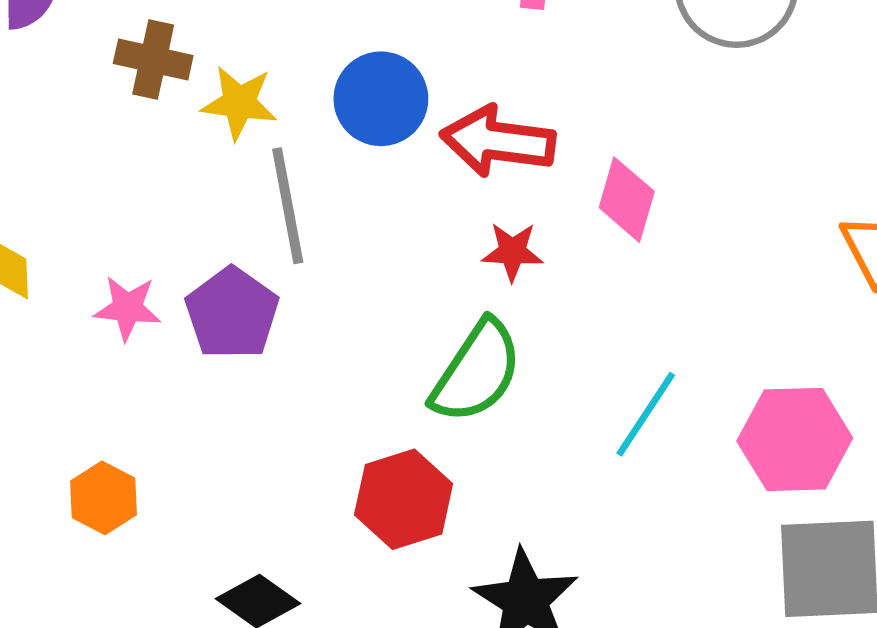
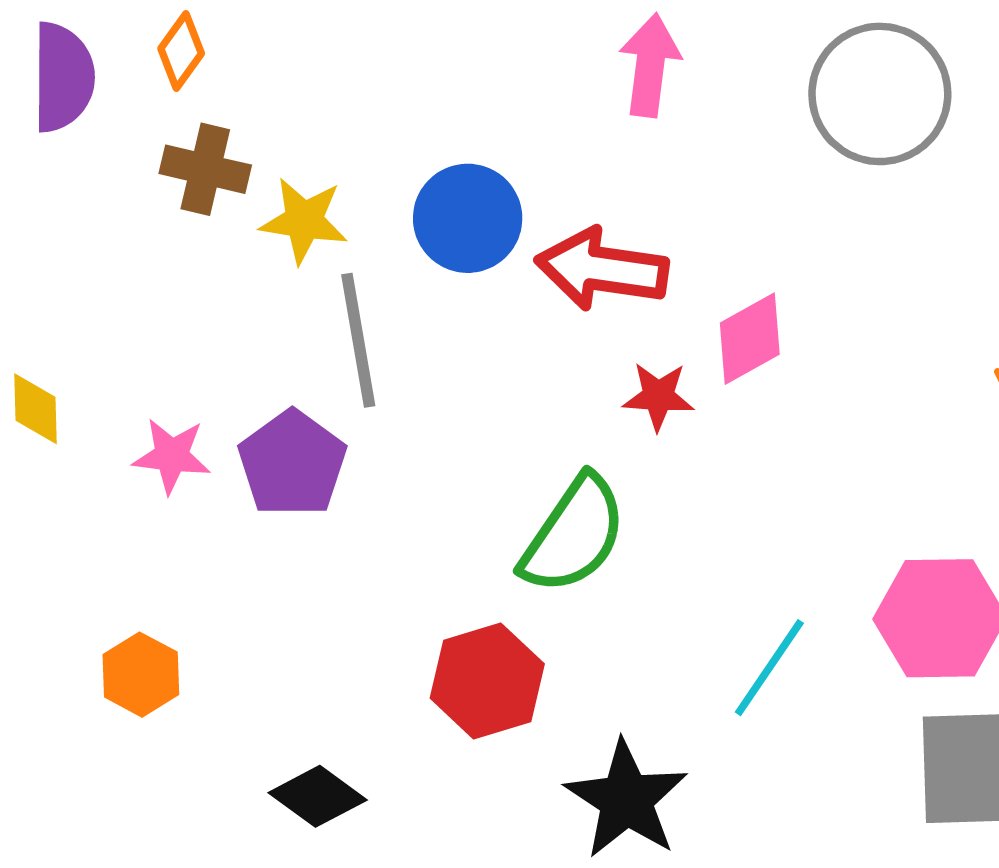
pink diamond: (627, 200) -> (750, 339), turned 44
red star: (512, 252) -> (658, 396), moved
cyan line: (646, 414) -> (769, 668), moved

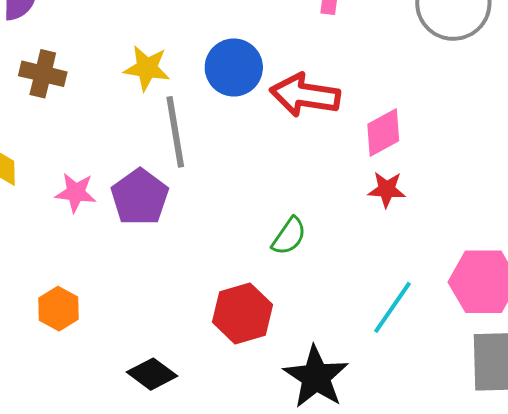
brown cross: (205, 169) -> (43, 74), moved
red star: (658, 396) -> (387, 189), moved
green semicircle: (574, 535) -> (289, 236), size x0.6

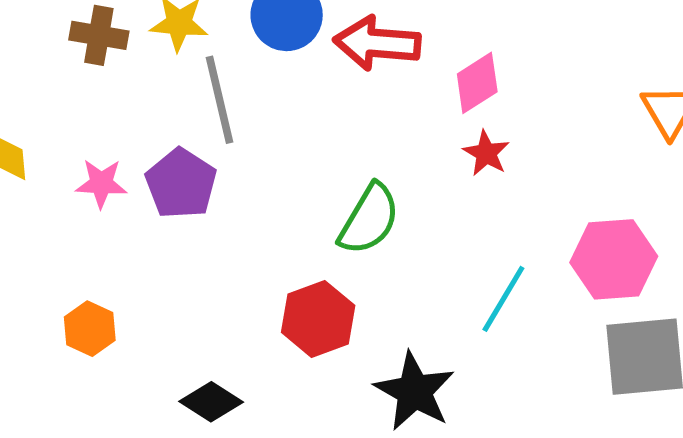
brown cross: (43, 74) -> (99, 35), moved
red star: (387, 189) -> (486, 153), turned 30
green semicircle: (289, 236) -> (369, 219), size x1.5

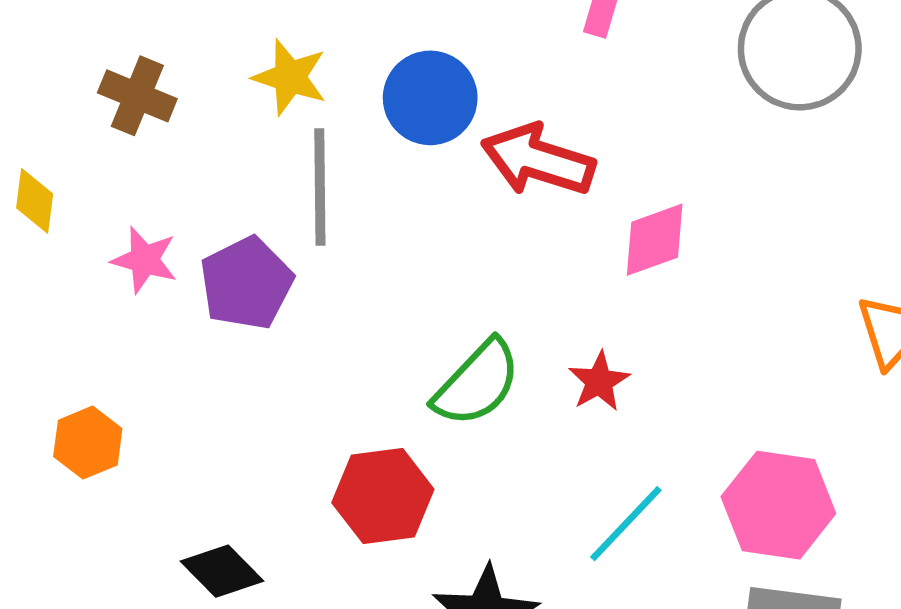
brown cross: (99, 35) -> (137, 96), moved
red star: (486, 153) -> (599, 381), moved

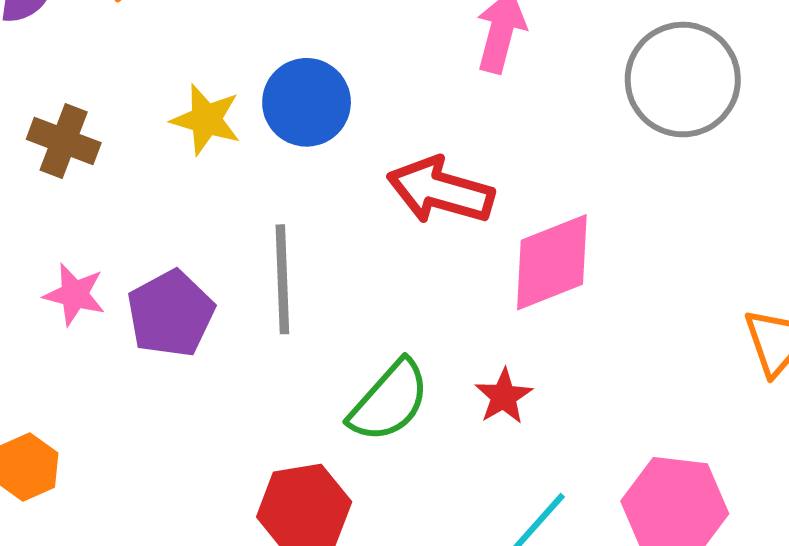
blue circle: (430, 98) -> (307, 102), moved
gray line: (320, 187) -> (282, 279), moved
pink diamond: (655, 240) -> (552, 262), size x1.4

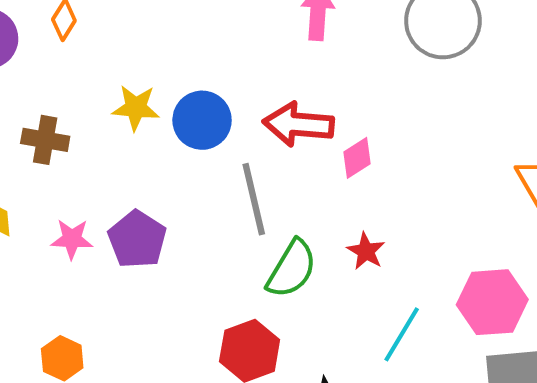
blue circle: (307, 102) -> (202, 120), moved
pink diamond: (552, 262) -> (357, 158), moved, size x0.6
gray line: (282, 279) -> (254, 199), moved

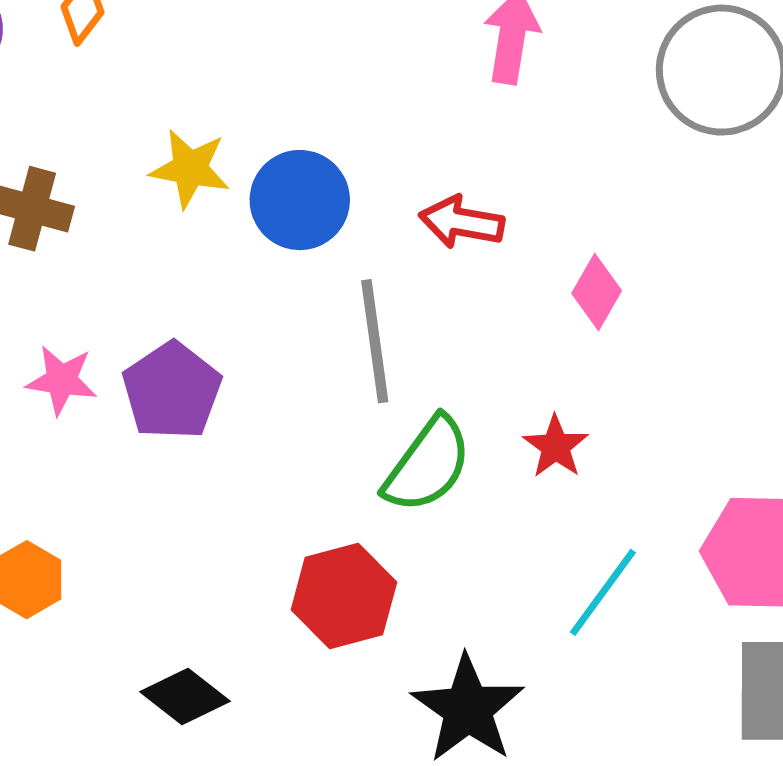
red arrow: (298, 124) -> (462, 222), size x0.7
pink diamond: (357, 158) -> (597, 292), moved, turned -33

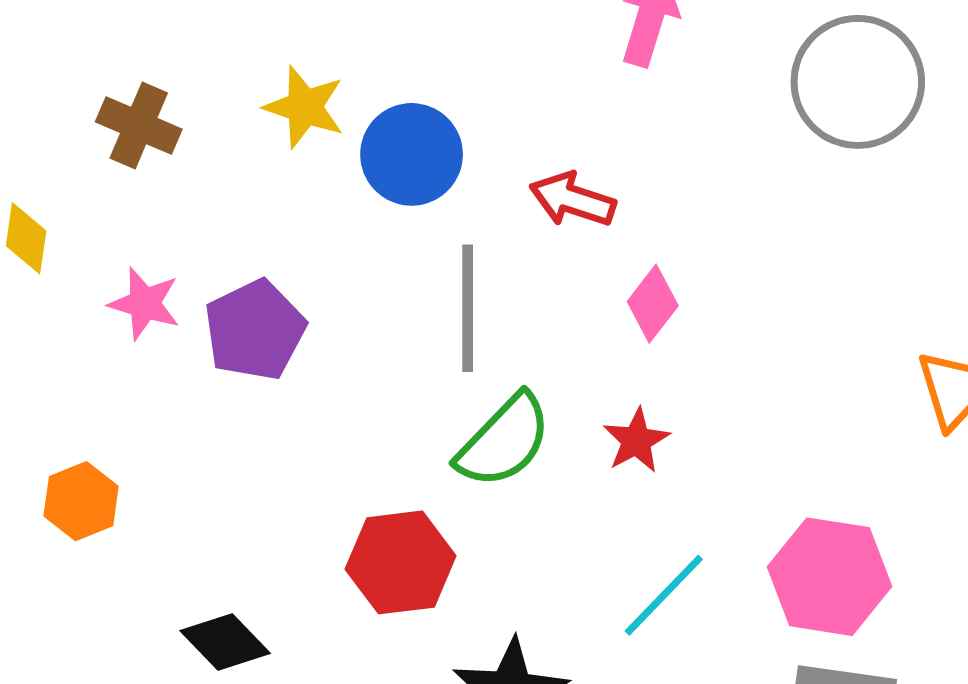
pink diamond: (597, 292) -> (653, 304), moved

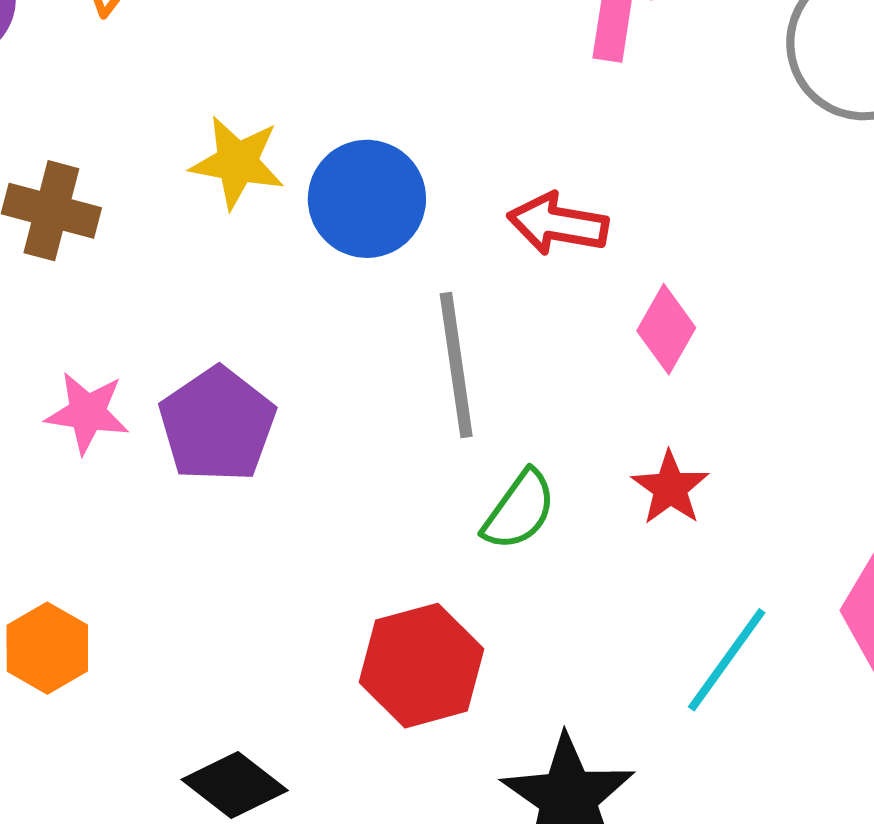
green semicircle: (504, 441) -> (519, 510), size x0.7

